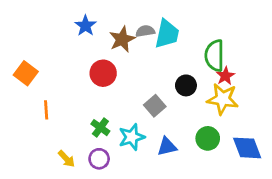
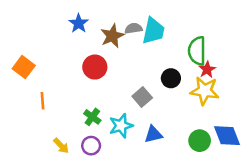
green circle: (208, 138) -> (200, 141), moved

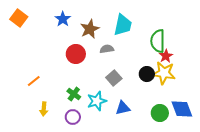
gray semicircle: (133, 28) -> (107, 49), moved
orange square: (24, 67) -> (19, 18), moved
black circle: (171, 78) -> (147, 74), moved
orange line: (42, 101) -> (34, 81), turned 56
yellow arrow: (61, 146) -> (44, 109), moved, turned 48

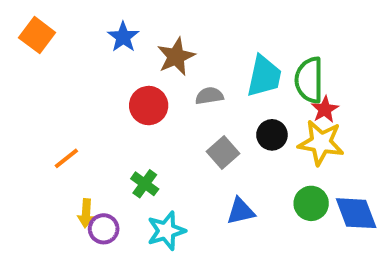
cyan trapezoid: (123, 25) -> (264, 76), moved
black circle: (147, 74) -> (272, 135), moved
cyan star: (97, 101) -> (166, 231), moved
green circle: (160, 113) -> (311, 203), moved
purple circle: (73, 117) -> (104, 229), moved

